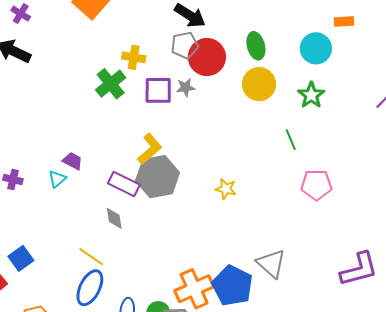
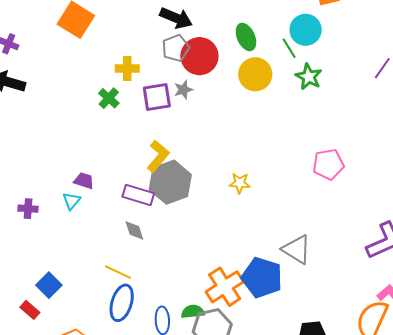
green cross: (111, 84) -> (109, 98), size x0.7
green line: (291, 140) -> (289, 48), moved

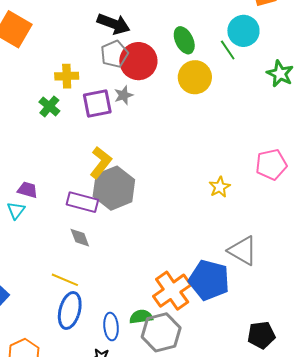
green star: (309, 77) -> (280, 74), moved
yellow star: (240, 183) -> (220, 187), moved, turned -30

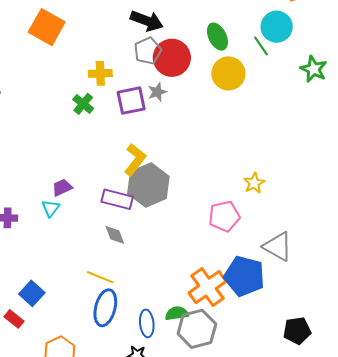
pink pentagon: (271, 164) -> (224, 216), moved
purple trapezoid: (27, 190) -> (62, 187), turned -40

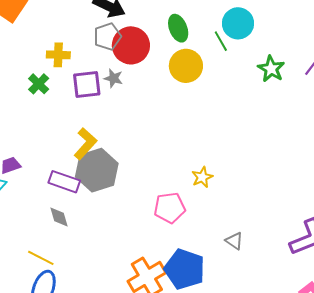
gray star: (157, 92) -> (113, 78), turned 30
gray triangle: (278, 246) -> (234, 241), moved, size x0.6

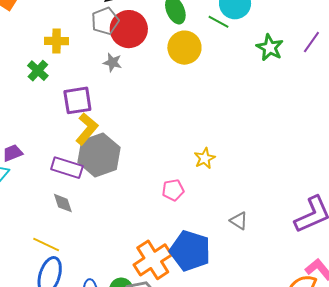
green line: (221, 41) -> (218, 22), turned -30
purple square: (87, 85) -> (77, 100), moved
pink pentagon: (170, 208) -> (173, 190), size x0.7

